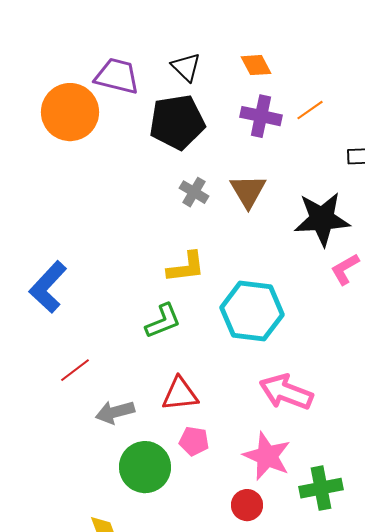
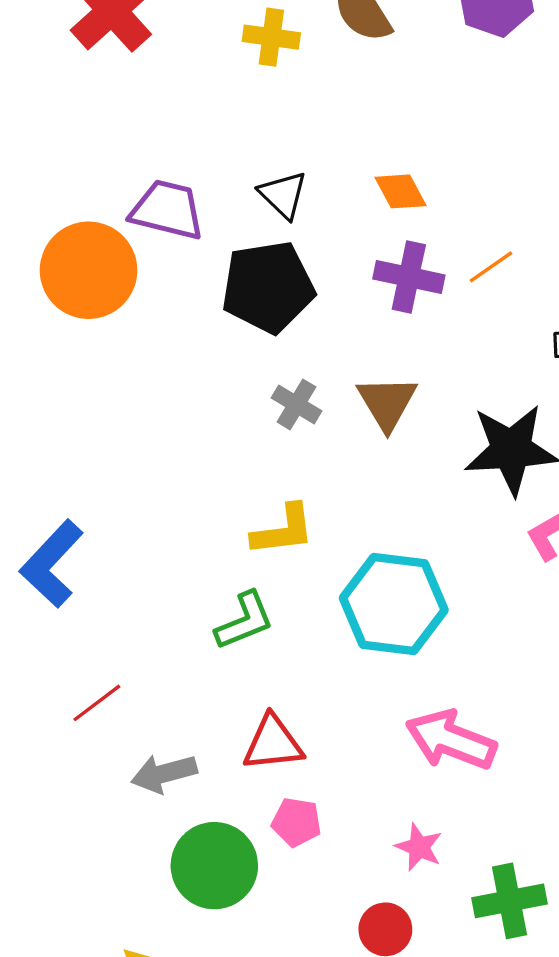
pink star: (267, 456) -> (419, 847), size x0.6

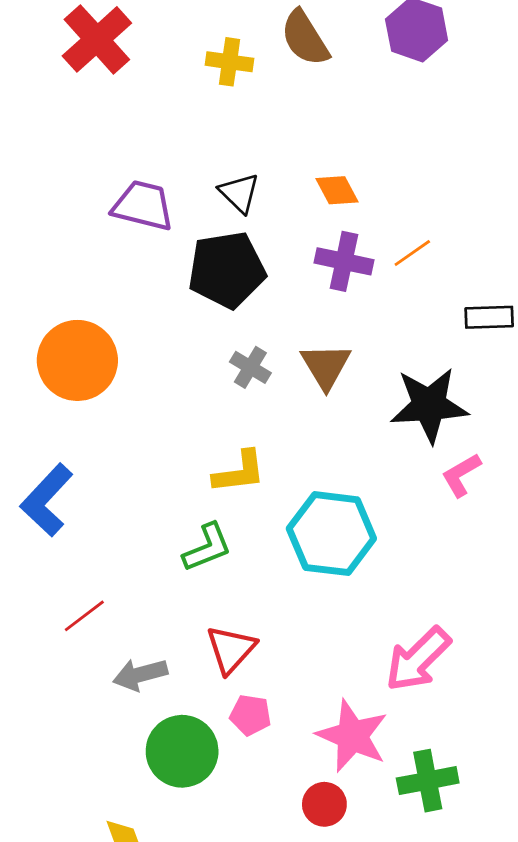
orange circle: (89, 270) -> (77, 360), moved
pink arrow: (451, 740) -> (418, 659), moved, turned -66
red triangle: (273, 743) -> (231, 649), turned -42
pink star: (419, 847) -> (352, 736), size x1.8

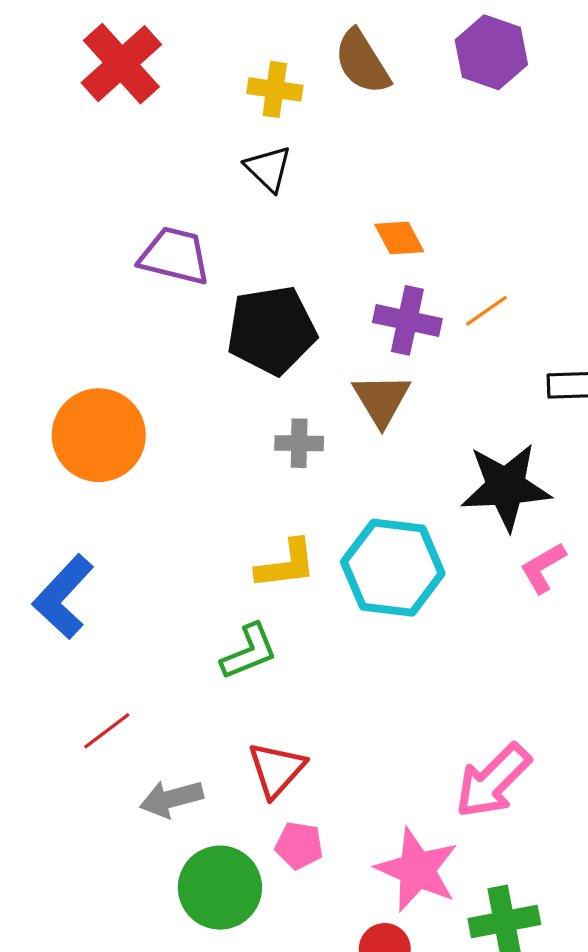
black triangle: (239, 193) -> (268, 169), moved
brown triangle: (326, 366) -> (381, 400), moved
gray cross: (250, 367) -> (299, 443), turned -30
cyan hexagon: (331, 534) -> (393, 568), moved

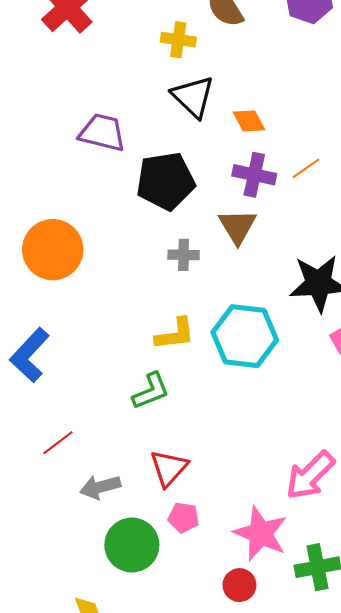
yellow cross: (275, 89) -> (178, 40), moved
black triangle: (268, 169) -> (193, 97), moved, size x1.4

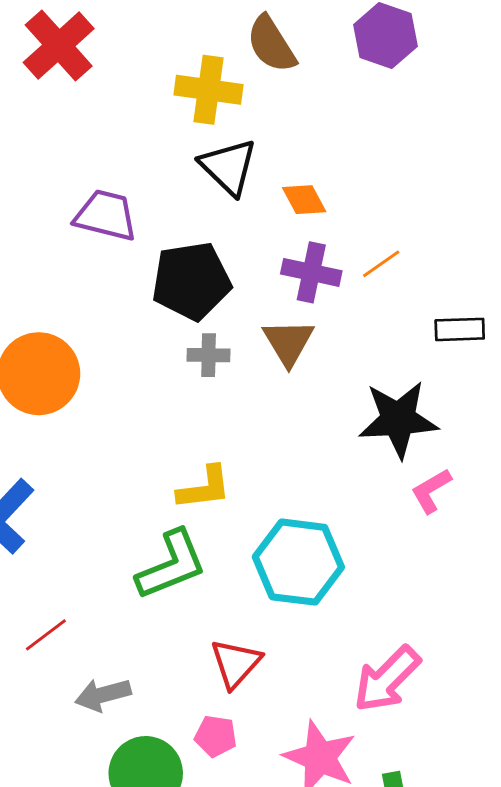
yellow cross: (178, 40) -> (209, 90), size x1.4
gray cross: (184, 255) -> (209, 355), moved
cyan hexagon: (245, 336) -> (298, 562), moved
green L-shape: (151, 391) -> (171, 565), size x1.4
red triangle: (169, 468) -> (236, 663), moved

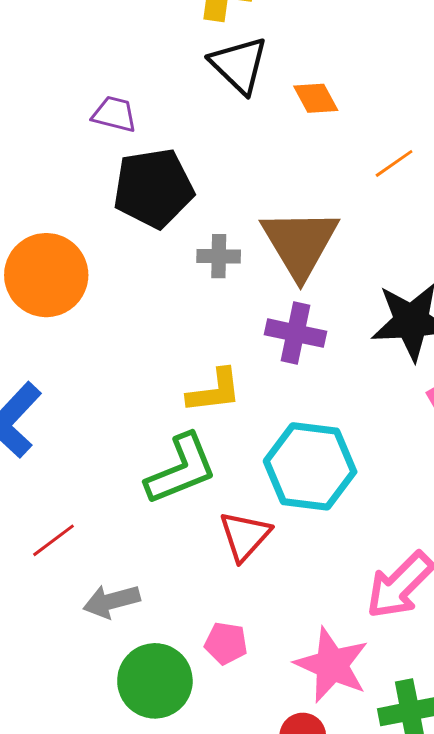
purple trapezoid: (106, 215) -> (114, 114), size x0.7
purple cross: (311, 272) -> (296, 333), moved
black pentagon: (191, 281) -> (153, 188), moved
brown triangle: (288, 342) -> (300, 243), size x1.5
red triangle: (236, 663) -> (245, 536), moved

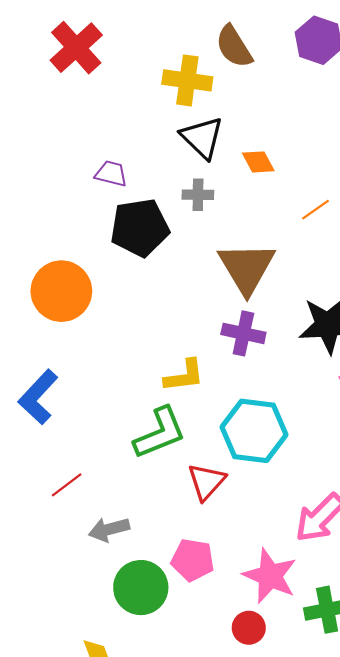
gray cross: (219, 256) -> (198, 195), moved
pink pentagon: (226, 643) -> (193, 560), size x1.4

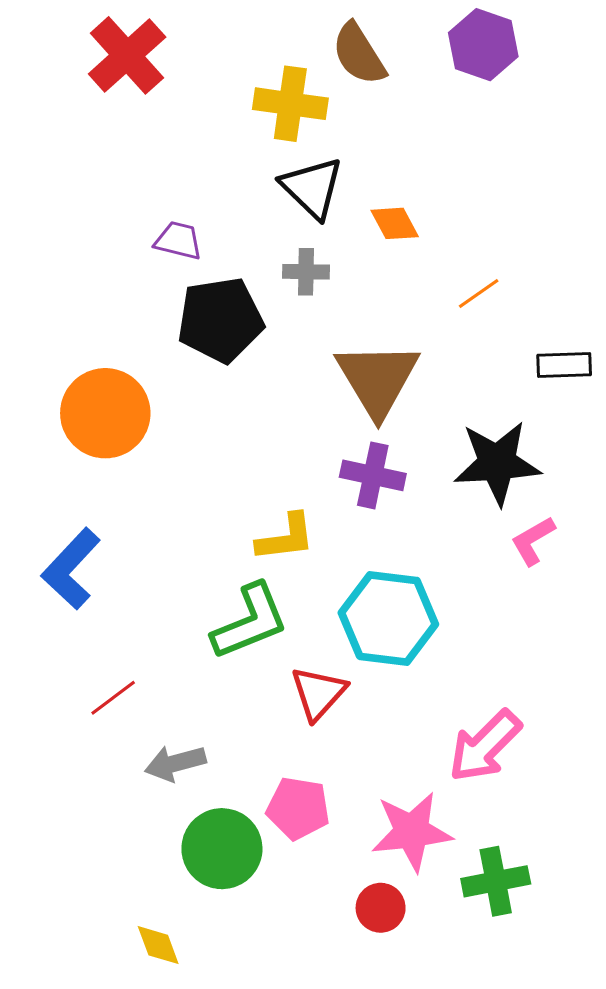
pink star: (270, 576) -> (412, 832), turned -30

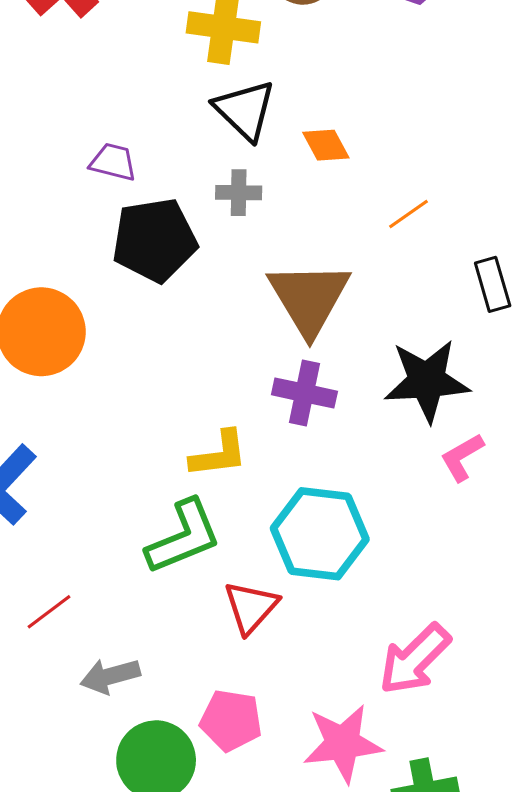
black rectangle: (564, 365) -> (493, 284), turned 76

